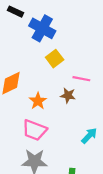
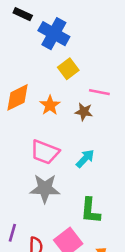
orange star: (38, 101) -> (50, 105), moved
cyan arrow: (89, 136) -> (85, 159), moved

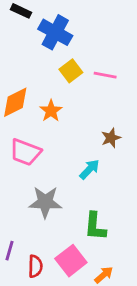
pink line: (99, 92) -> (105, 75), moved
brown star: (84, 112) -> (111, 138), moved, turned -30
pink trapezoid: (45, 152) -> (25, 152), moved

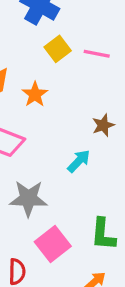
green L-shape: (95, 226) -> (103, 234), moved
pink square: (71, 261) -> (53, 244), moved

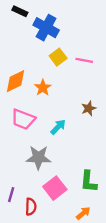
cyan arrow: (79, 161) -> (58, 127), moved

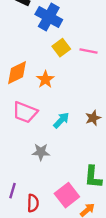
brown star: (89, 108) -> (93, 118), moved
gray star: (38, 158) -> (41, 152), size x0.7
pink square: (55, 188) -> (67, 195), moved

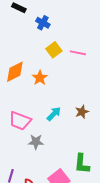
blue cross: (49, 17) -> (43, 23), size x0.6
pink trapezoid: (25, 112) -> (20, 121), moved

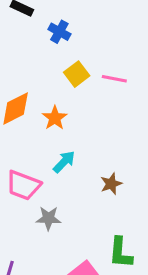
brown star: (82, 112) -> (111, 184), moved
cyan arrow: (54, 114) -> (64, 162), moved

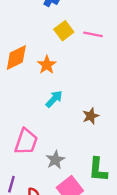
pink trapezoid: (23, 185) -> (26, 142), moved, turned -92
gray star: (48, 218) -> (55, 160), moved, turned -30

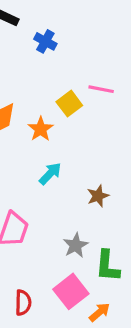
yellow square: (64, 31) -> (69, 104), moved
gray star: (55, 160) -> (76, 245), moved

